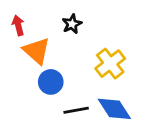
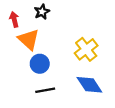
black star: (72, 24) -> (42, 12), moved
black line: (76, 110) -> (45, 90), moved

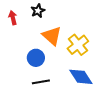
orange triangle: (29, 39) -> (52, 36), moved

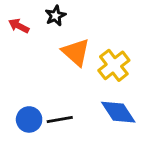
red arrow: (13, 18) -> (19, 26), turned -48
blue circle: (36, 58) -> (29, 119), moved

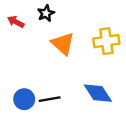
yellow cross: (114, 65) -> (106, 41), moved, turned 30

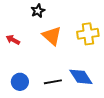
red arrow: (16, 22) -> (13, 40), moved
black line: (50, 99) -> (53, 82), moved

